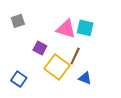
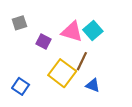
cyan square: (85, 28) -> (93, 31), turned 36
purple square: (40, 48) -> (44, 41), moved

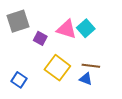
gray square: (19, 23) -> (18, 21), size x1.6
brown line: (82, 61) -> (91, 66), moved, turned 72

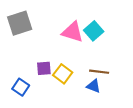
purple square: (40, 38) -> (44, 68), moved, turned -32
yellow square: (57, 68) -> (63, 74), size x0.7

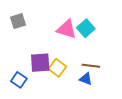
gray square: (20, 23) -> (18, 21), size x0.7
purple square: (44, 68) -> (40, 63), size x1.5

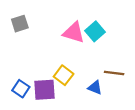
purple square: (40, 63) -> (44, 90), moved
brown line: (91, 66) -> (114, 73), moved

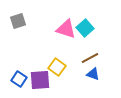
brown line: (114, 73) -> (90, 58), moved, turned -36
blue triangle: (95, 88) -> (93, 74), moved

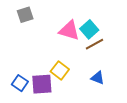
gray square: (18, 21) -> (25, 15), moved
brown line: (90, 58) -> (95, 44), moved

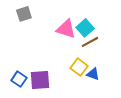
yellow square: (60, 70) -> (79, 67), moved

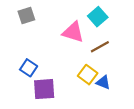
cyan square: (85, 28) -> (98, 17), moved
blue square: (19, 79) -> (29, 68), moved

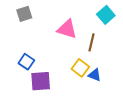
cyan square: (98, 17) -> (106, 15), moved
brown line: (100, 47) -> (92, 42), turned -48

